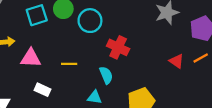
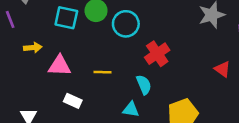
cyan square: (37, 15) -> (66, 18), turned 30
red cross: (118, 47) -> (157, 54), turned 30

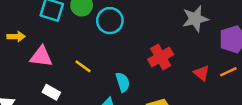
red cross: (157, 54) -> (161, 57), moved
yellow line: (103, 72) -> (83, 66), turned 30

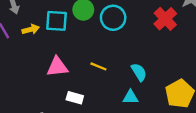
yellow arrow: (16, 36) -> (31, 29), moved
red cross: (161, 57) -> (165, 19), moved

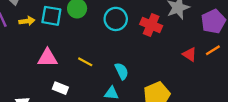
cyan circle: (113, 18) -> (116, 19), moved
red cross: (165, 19) -> (151, 25), turned -30

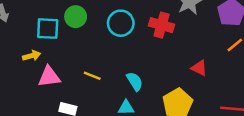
yellow arrow: (27, 21) -> (32, 56), moved
red triangle: (190, 54) -> (199, 68), moved

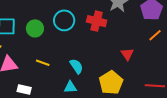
green circle: (76, 17) -> (35, 28), moved
red triangle: (199, 68) -> (127, 54), turned 32

